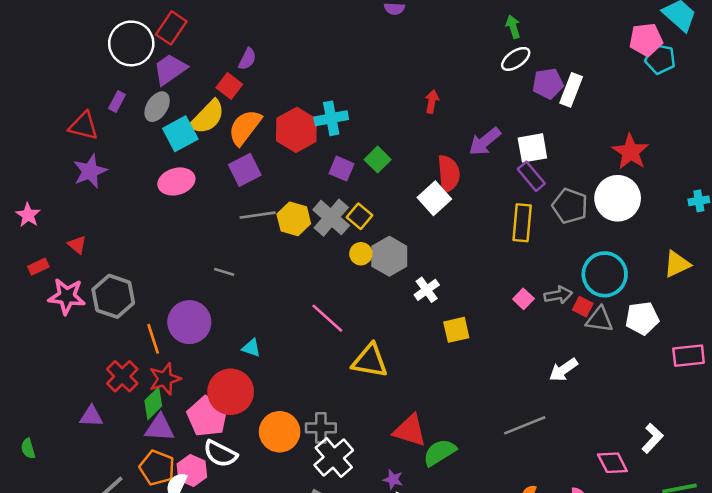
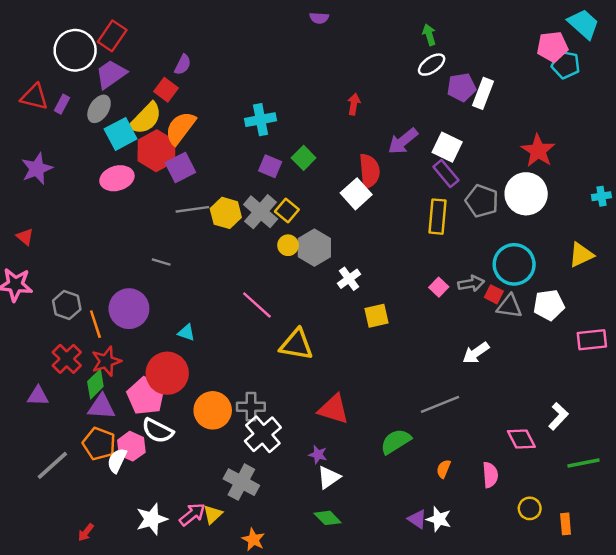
red triangle: (84, 126) -> (34, 97), moved
red hexagon: (296, 130) -> (156, 151), moved
white square: (532, 148) -> (447, 147), turned 36
gray hexagon: (113, 296) -> (67, 305), moved, size x0.7
green semicircle: (440, 452) -> (396, 441), moved

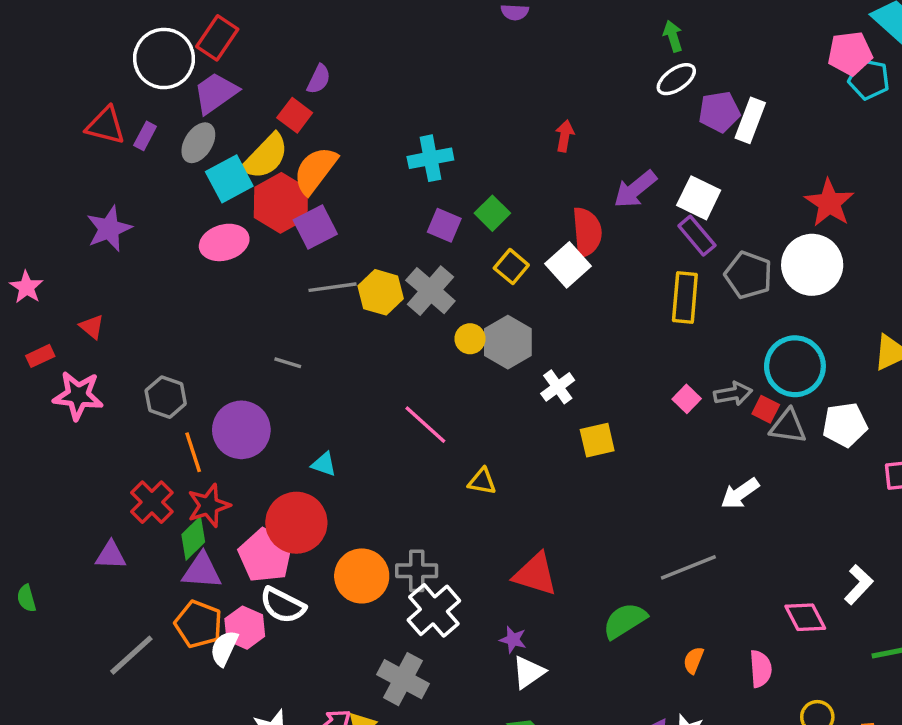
yellow square: (287, 211) -> (511, 267), moved
gray hexagon: (67, 305) -> (166, 397), moved
yellow triangle: (296, 345) -> (482, 481), size x0.6

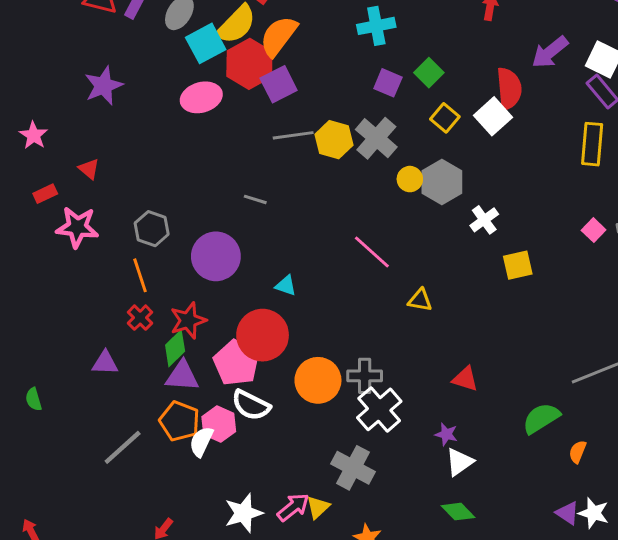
orange line: (193, 452) -> (140, 275), moved
red cross: (152, 502) -> (140, 318), size x0.7
red triangle: (535, 574) -> (465, 379), size x0.7
orange semicircle: (694, 660) -> (578, 452), moved

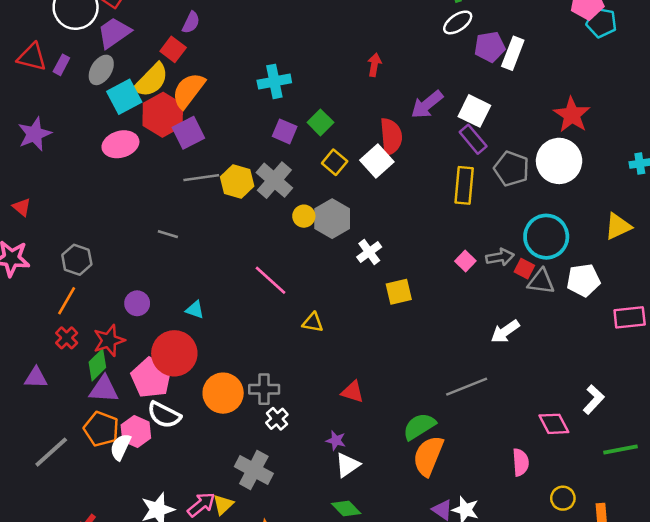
purple circle: (216, 256) -> (137, 303), moved, size x0.6
orange line: (140, 275) -> (67, 301), turned 48
white cross: (379, 409) -> (277, 419), size x0.6
orange semicircle: (578, 452) -> (428, 456), moved, size x2.0

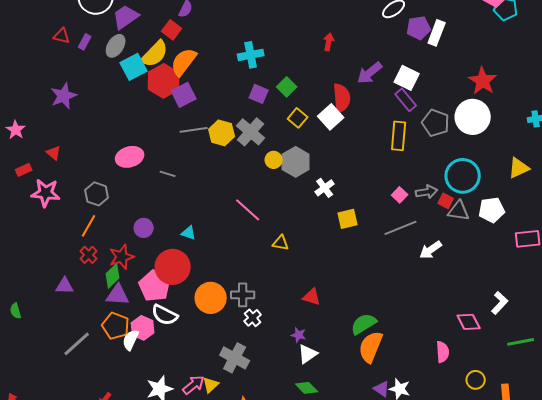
red triangle: (32, 57) -> (62, 36), size x0.7
pink ellipse: (120, 144) -> (130, 157), moved
gray line: (467, 387) -> (401, 228), moved

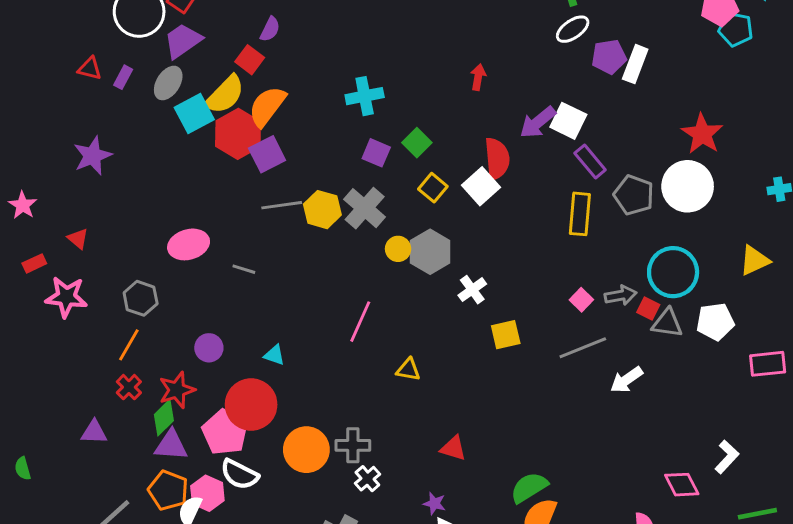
white square: (407, 78) -> (568, 121), moved
pink line: (248, 210) -> (360, 322), turned 72

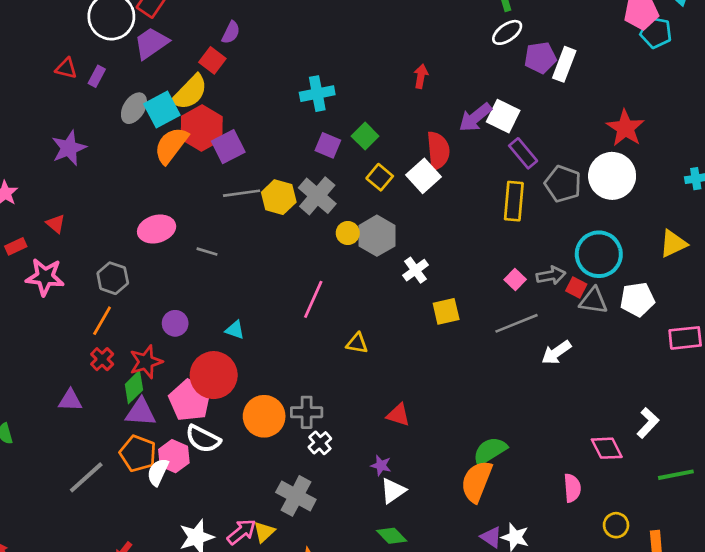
gray ellipse: (168, 83) -> (134, 108), moved
orange semicircle: (267, 106) -> (171, 145), moved
green semicircle: (529, 487) -> (490, 451), moved

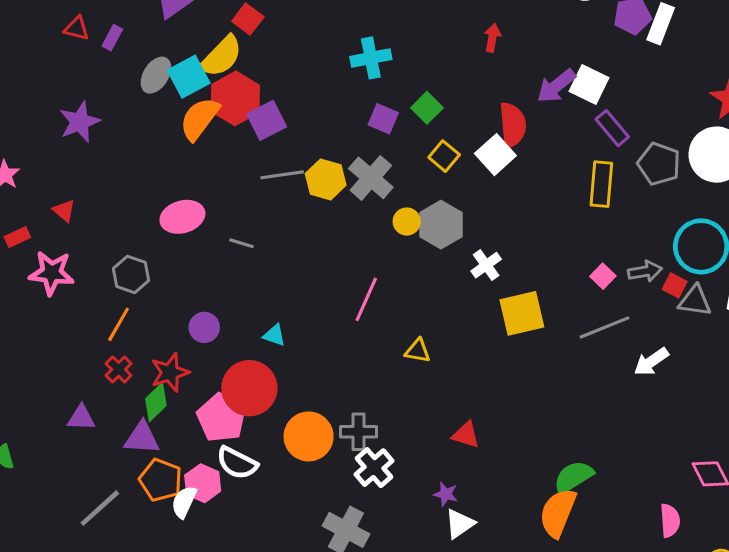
yellow square: (446, 311) -> (522, 313), size x1.4
purple triangle: (141, 412) -> (142, 438), moved
white cross: (320, 443) -> (374, 468), size x1.4

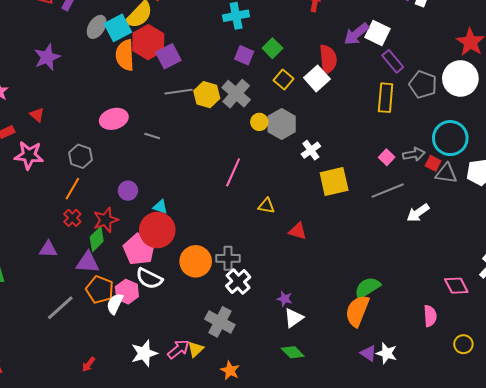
orange semicircle: (200, 119) -> (125, 55), turned -40
cyan triangle: (274, 335) -> (160, 207), moved
red triangle: (466, 435) -> (298, 231), moved

